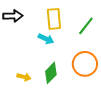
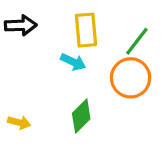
orange circle: (85, 64) -> (131, 78), moved
yellow arrow: (24, 77) -> (19, 122), moved

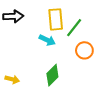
green line: (137, 41) -> (74, 28), moved
orange circle: (131, 78) -> (84, 50), size x0.7

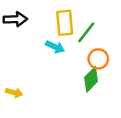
green diamond: (52, 75) -> (91, 79), moved

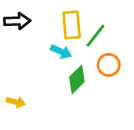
green diamond: (91, 79) -> (77, 79), moved

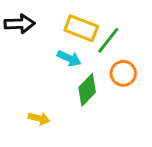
yellow rectangle: (72, 25) -> (81, 28), turned -64
yellow arrow: (16, 102) -> (39, 118), moved

